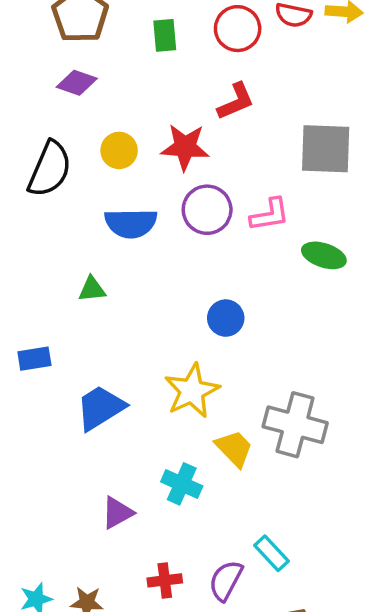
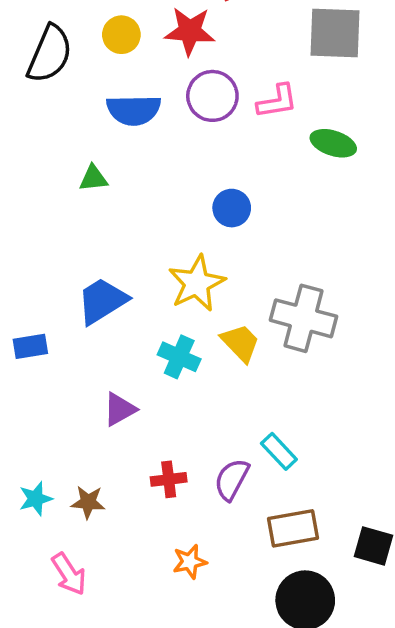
blue rectangle: (34, 359) -> (30, 346), moved
cyan cross: (182, 484) -> (179, 357), moved

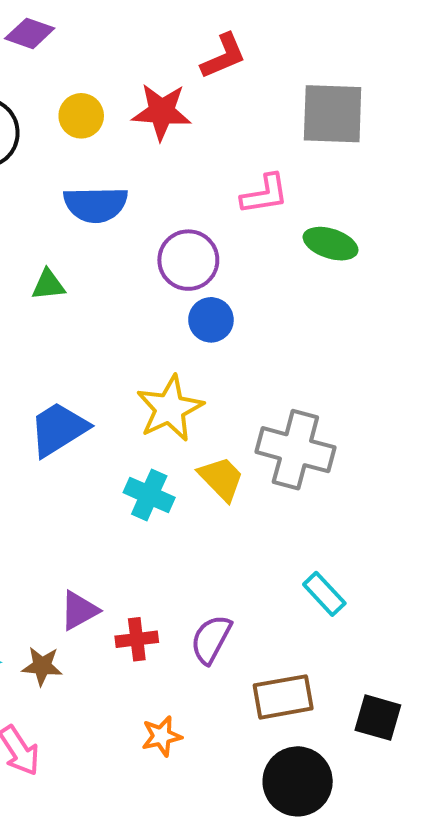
purple circle: (212, 96) -> (188, 260), moved
purple triangle: (120, 409) -> (79, 610), moved
cyan rectangle: (279, 451) -> (324, 594), moved

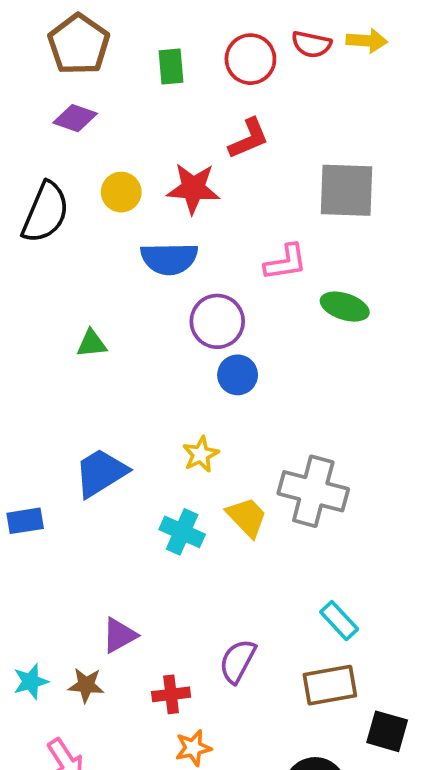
blue semicircle: (96, 204) -> (169, 259), moved
yellow star: (170, 408) -> (201, 454), size x0.6
red cross: (137, 639) -> (171, 694), moved
brown rectangle: (283, 697) -> (330, 685), moved

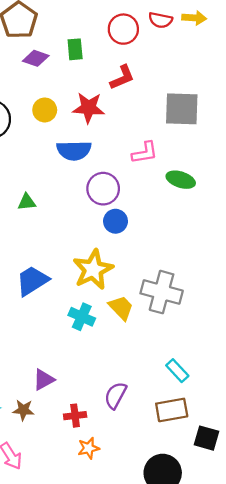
green rectangle: (171, 66) -> (75, 49), moved
purple diamond: (75, 118) -> (36, 58), moved
yellow star: (201, 454) -> (93, 270), size x1.8

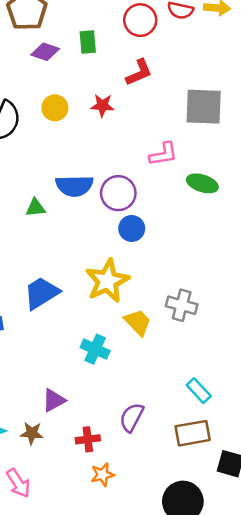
red star: (89, 108) -> (102, 105), size x0.7
blue semicircle: (74, 150) -> (74, 186), moved
gray cross: (162, 292) -> (182, 305), size x0.7
cyan cross: (82, 317) -> (95, 349), moved

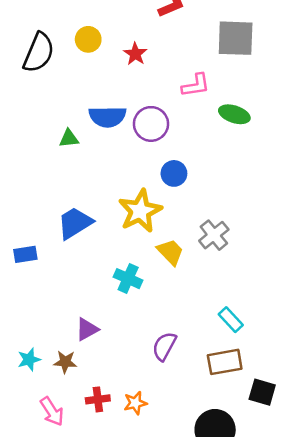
red star: (102, 105) -> (135, 54), moved, turned 30
blue circle: (132, 228) -> (174, 173), moved
gray cross: (182, 305) -> (214, 235), turned 36
red cross: (88, 439) -> (98, 399), moved

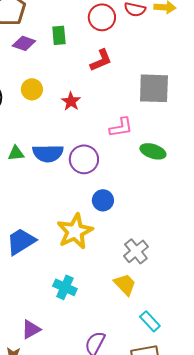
green triangle: (69, 138) -> (16, 153), moved
yellow trapezoid: (170, 252) -> (125, 284), moved

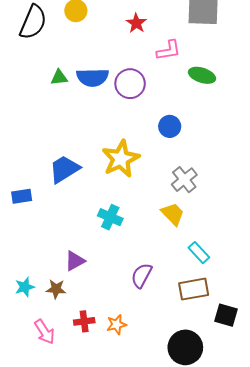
red star: (71, 101) -> (136, 23), moved
blue circle: (103, 200) -> (170, 126), moved

